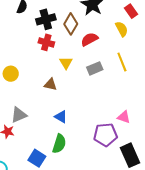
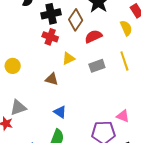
yellow triangle: (66, 63) -> (68, 58), turned 32

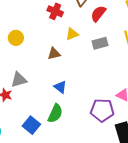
red semicircle: (93, 36) -> (98, 14), turned -30
brown triangle: (52, 79) -> (54, 54), turned -32

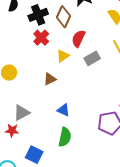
red cross: (55, 11) -> (41, 38), turned 35
red semicircle: (98, 14) -> (78, 38), moved
blue square: (31, 125) -> (34, 155), moved

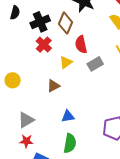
red semicircle: (78, 38) -> (81, 44), turned -36
blue triangle: (63, 110) -> (68, 116), turned -32
red star: (12, 131) -> (26, 141), moved

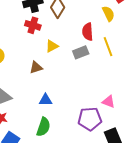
red semicircle: (81, 44) -> (88, 32), moved
red cross: (44, 45) -> (33, 25), turned -35

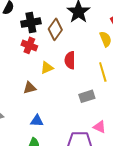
red semicircle: (88, 32) -> (70, 60), moved
gray rectangle: (81, 52) -> (87, 96), moved

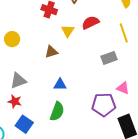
red semicircle: (70, 60) -> (90, 23), turned 66
yellow triangle: (47, 68) -> (68, 31), turned -32

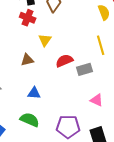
red semicircle: (90, 23) -> (64, 61), moved
purple pentagon: (104, 105) -> (68, 127), moved
green semicircle: (57, 111) -> (30, 120), turned -90

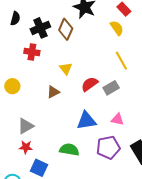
red cross: (28, 18) -> (32, 52), moved
blue triangle: (34, 93) -> (86, 121), moved, size x1.5
pink triangle: (97, 100) -> (117, 119), moved

